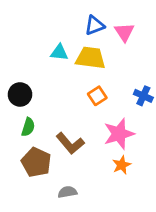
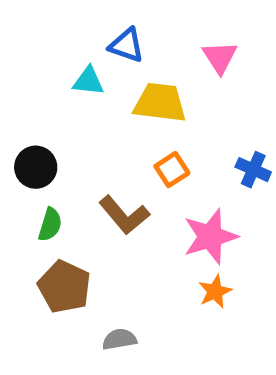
blue triangle: (95, 25) -> (127, 45), moved, turned 40
cyan triangle: (59, 52) -> (88, 81), moved
brown L-shape: (70, 143) -> (124, 215), moved

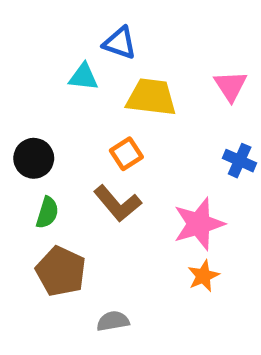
pink triangle: (220, 57) -> (230, 86), moved
orange square: (172, 170) -> (126, 154), moved

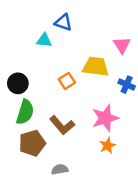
yellow trapezoid: (151, 97) -> (96, 67), moved
brown L-shape: (117, 204) -> (62, 125), moved
green semicircle: (47, 213) -> (25, 112), size x1.5
brown pentagon: (61, 271) -> (32, 143), turned 30

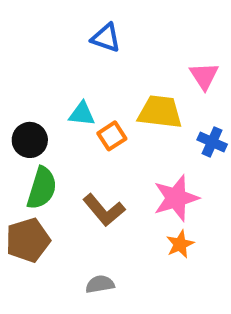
cyan triangle: (44, 40) -> (82, 114), moved
brown pentagon: (32, 143) -> (28, 240), moved

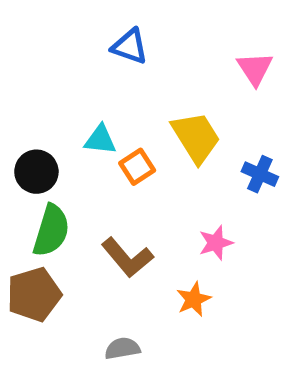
pink triangle: (204, 76) -> (255, 69), moved
yellow trapezoid: (160, 112) -> (196, 137), turned 51
pink star: (176, 198) -> (216, 243), size x0.6
orange star: (180, 244) -> (194, 299), moved

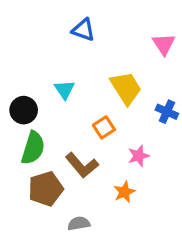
cyan triangle: (100, 140) -> (65, 90), turned 50
orange square: (137, 167) -> (104, 127), moved
brown pentagon: (34, 294) -> (46, 189), moved

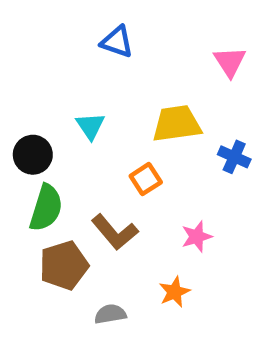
yellow trapezoid: (126, 88) -> (177, 124), turned -66
pink star: (139, 156) -> (197, 237), moved
orange star: (124, 192) -> (174, 292), moved

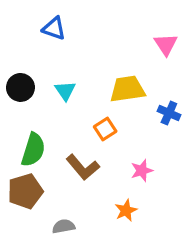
blue triangle: (117, 42) -> (54, 28), moved
black circle: (33, 155) -> (20, 87), moved
brown pentagon: (64, 265) -> (25, 191), moved
gray semicircle: (110, 314) -> (64, 226), moved

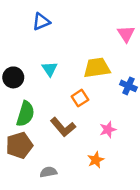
blue triangle: (54, 28) -> (41, 22), turned -42
black circle: (20, 87) -> (13, 77), moved

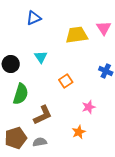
yellow trapezoid: (97, 68) -> (77, 35), moved
brown L-shape: (63, 127) -> (43, 115), moved, turned -75
brown pentagon: (19, 145) -> (16, 138), moved

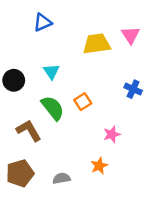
green semicircle: (21, 94) -> (53, 108), moved, turned -55
brown L-shape: (43, 115) -> (29, 131), moved, turned -95
gray semicircle: (40, 142) -> (61, 178), moved

